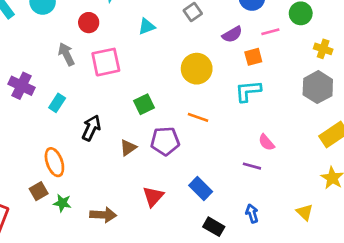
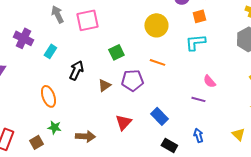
brown square: (39, 191) -> (36, 142), moved

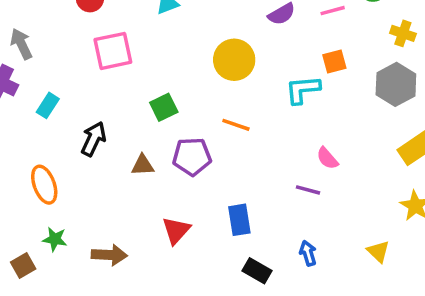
gray arrow: (57, 14) -> (21, 44), moved
orange square: (199, 16) -> (334, 62), moved
brown triangle: (104, 85) -> (143, 165), turned 32
blue rectangle: (159, 116) -> (239, 220), turned 36

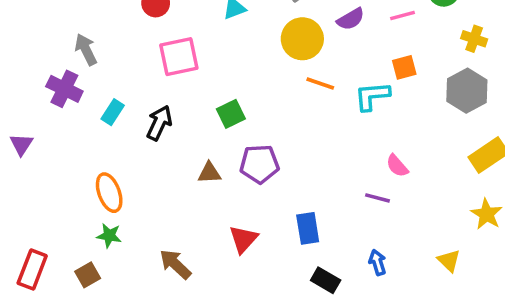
yellow circle: (234, 60) -> (302, 39), moved
orange line: (236, 125) -> (320, 83), moved
black arrow: (93, 139) -> (159, 123), moved
green star: (55, 239) -> (109, 236), moved
brown arrow: (109, 255) -> (175, 264), turned -140

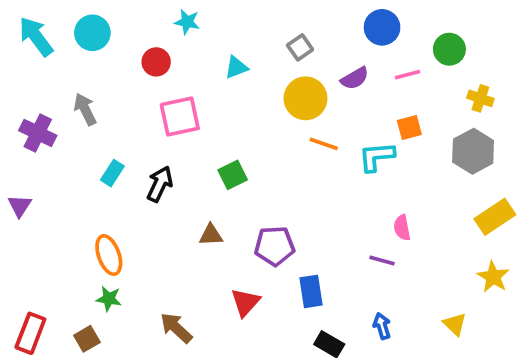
purple cross: (64, 89) -> (38, 133), moved
purple pentagon: (259, 164) -> (275, 246), moved
pink semicircle: (397, 166) -> (402, 228), turned 30

